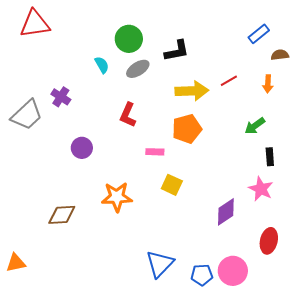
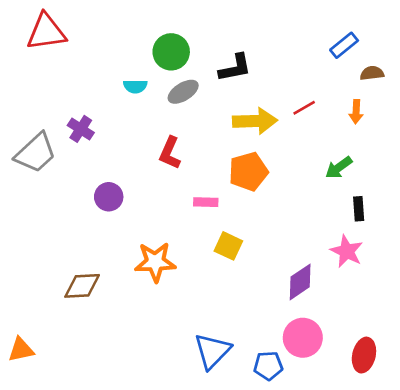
cyan semicircle: (102, 65) -> (135, 86), turned 120
red ellipse: (269, 241) -> (364, 355), moved
pink circle: (233, 271) -> (303, 338), moved

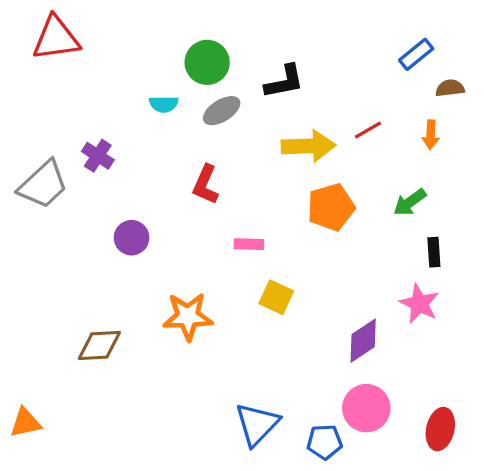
orange pentagon: (248, 172) -> (331, 207), moved

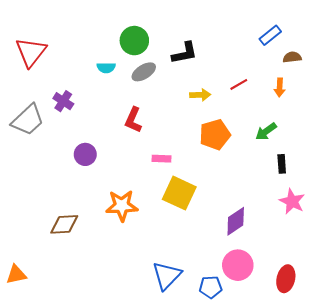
red triangle: (56, 38) -> (31, 52), moved, turned -44
yellow arrow: (308, 146) -> (200, 95), size x0.6
yellow square: (276, 297) -> (179, 193), size x1.5
pink star: (419, 304) -> (292, 201), moved

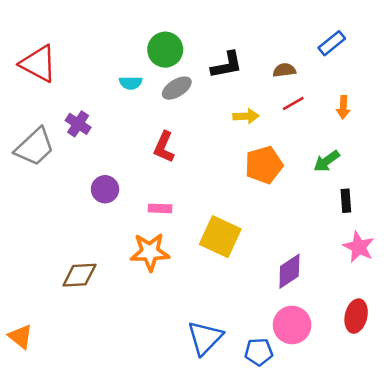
red triangle: (31, 52) -> (38, 64), turned -40
brown semicircle: (292, 57) -> (284, 70), moved
pink rectangle: (162, 159) -> (160, 208), moved
orange triangle: (16, 275) -> (20, 337), turned 50
red ellipse: (286, 279) -> (356, 316), moved

